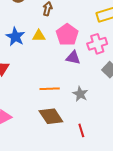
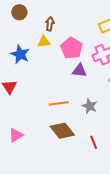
yellow triangle: (39, 36) -> (44, 42), moved

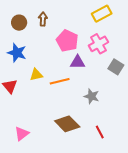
brown circle: (19, 12) -> (19, 23), moved
yellow triangle: (44, 42) -> (36, 75), moved
orange line: (59, 103) -> (60, 81), moved

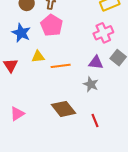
pink pentagon: (67, 41) -> (52, 25), moved
purple triangle: (78, 62) -> (96, 62), moved

